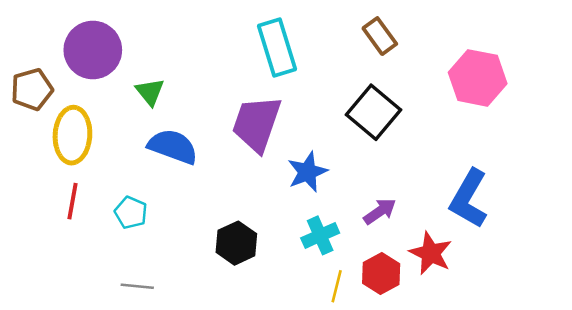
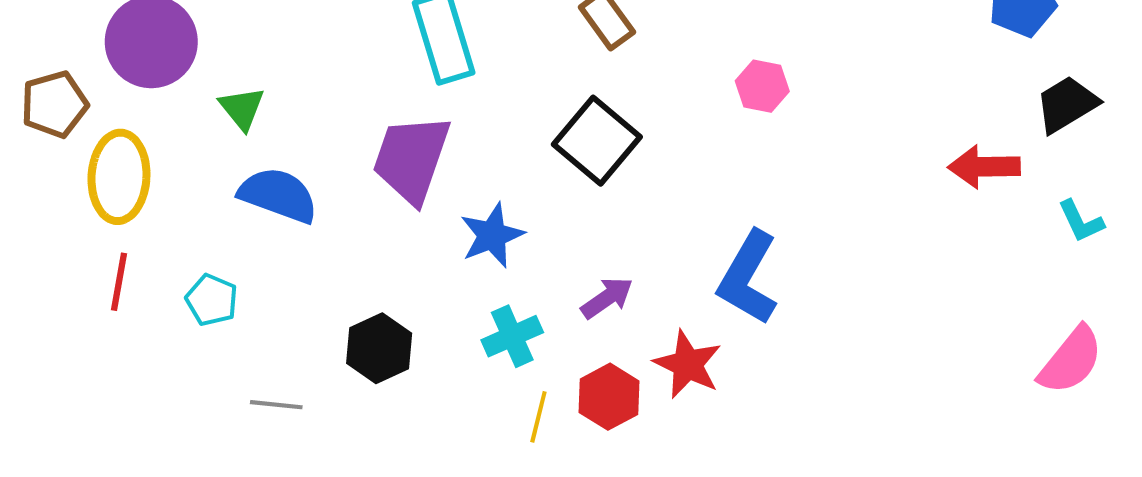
pink hexagon: (478, 78) -> (762, 86), size x0.6
gray line: (137, 286) -> (276, 405), moved

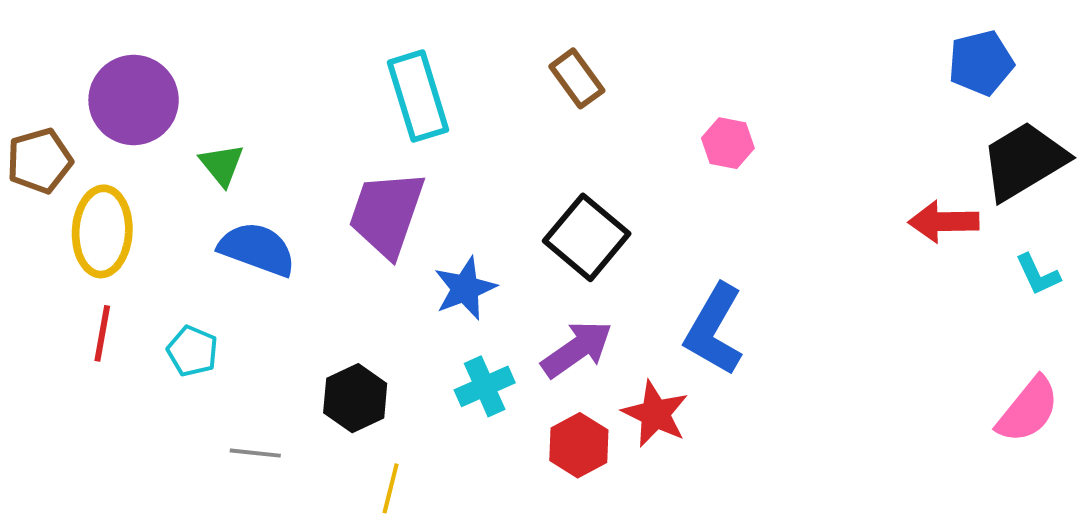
black trapezoid: (1067, 104) -> (1024, 161), size x1.4
black square: (597, 141) -> (587, 237), moved
purple arrow: (607, 298) -> (577, 349), size x1.4
yellow line: (538, 417) -> (391, 488), moved

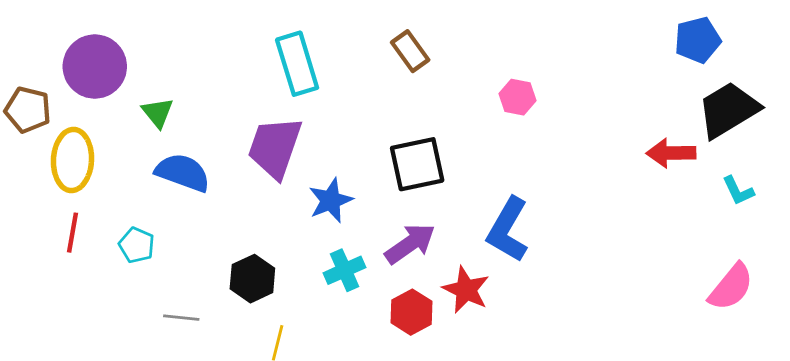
brown pentagon: (39, 161) -> (28, 110), turned 30
black square: (587, 237) -> (417, 164), turned 38

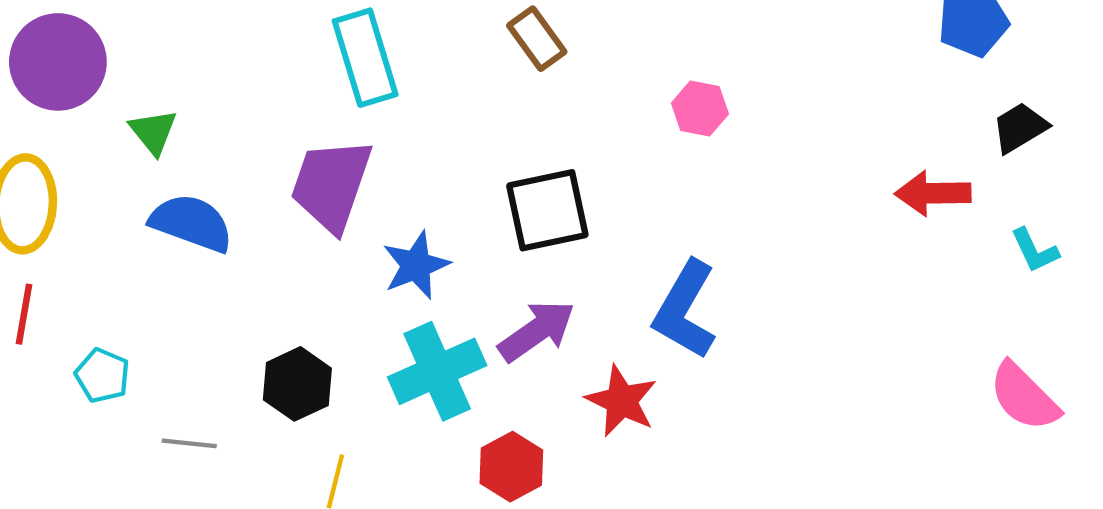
black trapezoid: (728, 110) -> (1020, 128), size x0.6
cyan pentagon: (137, 245) -> (102, 376), moved
cyan cross: (345, 270) -> (437, 371), size x1.5
pink semicircle: (731, 287) -> (1024, 397), turned 96
red hexagon: (412, 312) -> (511, 467), moved

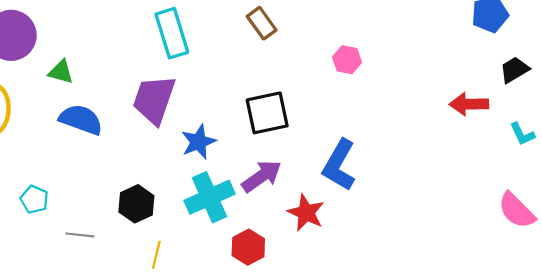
green triangle: (153, 132) -> (61, 72), turned -36

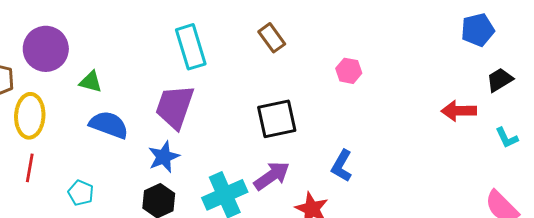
blue star: (198, 142) -> (164, 157), moved
blue L-shape: (339, 165) -> (342, 166), size x0.7
cyan pentagon: (34, 199) -> (81, 193), moved

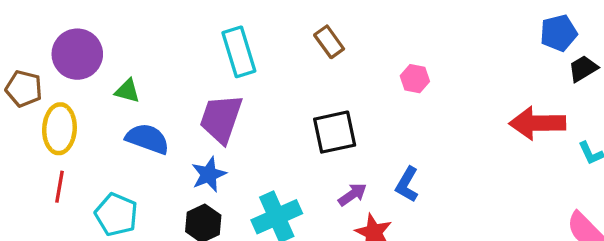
black trapezoid: (500, 80) -> (583, 69), moved
red arrow: (459, 111) -> (537, 123), size x1.4
purple arrow: (272, 176) -> (352, 194), moved, size x0.7
cyan pentagon: (81, 193) -> (116, 215), size x1.5

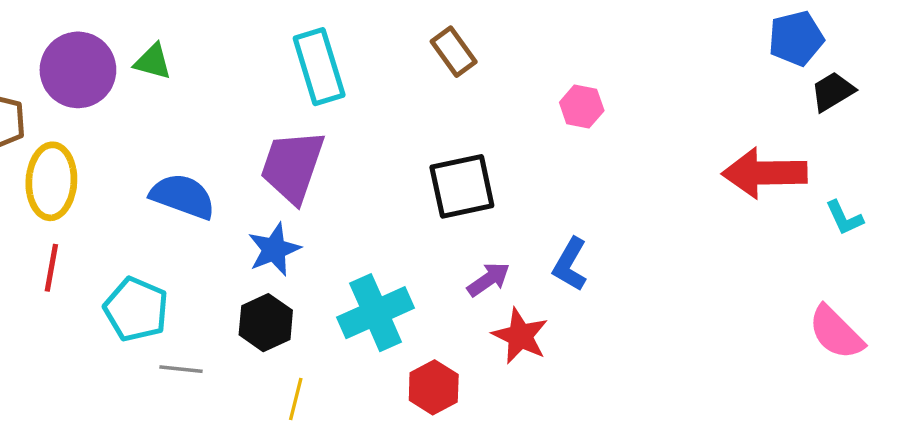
green triangle: (127, 91) -> (153, 62), moved

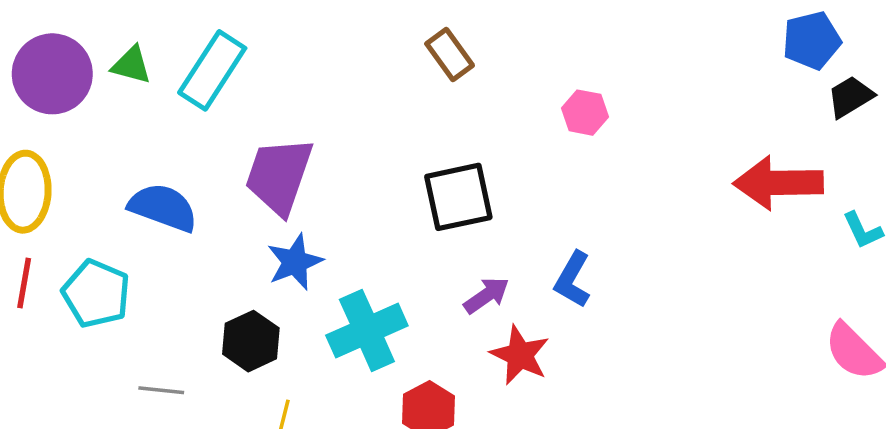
cyan rectangle: (319, 67) -> (212, 70), moved, turned 50
blue star: (274, 249) -> (295, 262), moved
cyan pentagon: (136, 309) -> (96, 294), moved

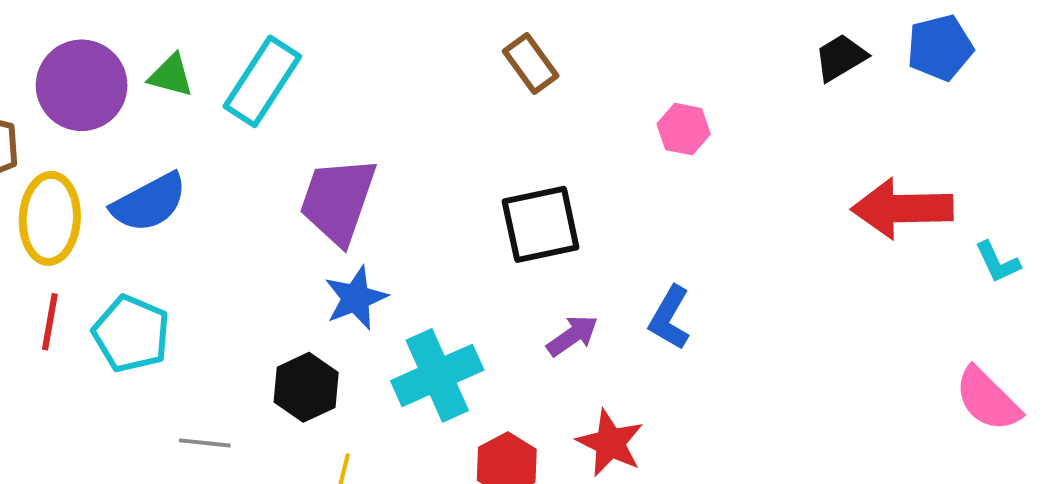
black trapezoid: (850, 97) -> (841, 58), moved
blue semicircle: (163, 207) -> (149, 203), moved, turned 132
red star: (520, 355) -> (610, 443), moved

